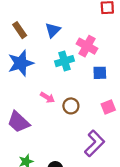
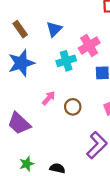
pink cross: (87, 46) -> (89, 45), turned 30
pink arrow: (47, 97) -> (49, 98), turned -80

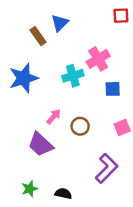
brown rectangle: (20, 29) -> (38, 36), moved
blue triangle: (54, 29) -> (60, 23), moved
purple trapezoid: (19, 123) -> (40, 144), moved

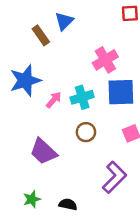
cyan cross: (73, 76) -> (82, 97), moved
blue square: (113, 89) -> (121, 92), size x1.6
pink arrow: (54, 117) -> (54, 100), moved

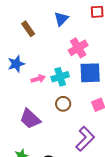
blue triangle: (64, 21) -> (61, 19), moved
blue star: (25, 80) -> (16, 64), size x0.7
pink arrow: (54, 100) -> (38, 79), turned 32

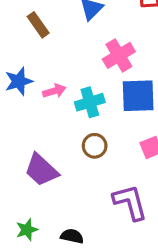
pink arrow: (38, 79) -> (54, 91), moved
purple L-shape: (85, 139) -> (130, 202), turned -60

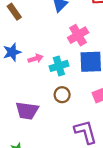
brown rectangle: (38, 25) -> (14, 12), moved
purple trapezoid: (41, 170) -> (27, 111), turned -35

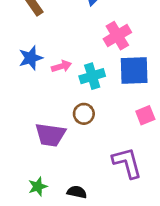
brown circle: (62, 95) -> (84, 114), moved

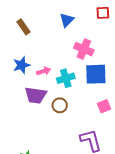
pink cross: (117, 36) -> (84, 49), turned -36
purple trapezoid: (50, 135) -> (36, 95), moved

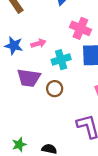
blue star: (22, 65) -> (14, 46), turned 30
pink arrow: (44, 71) -> (38, 43), moved

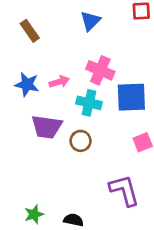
pink cross: (80, 28) -> (100, 70), moved
cyan cross: (61, 60) -> (89, 103), turned 30

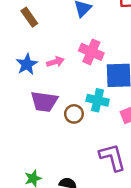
blue star: (27, 84) -> (27, 64), turned 30
cyan cross: (89, 103) -> (98, 100), moved

